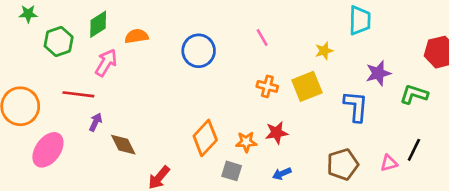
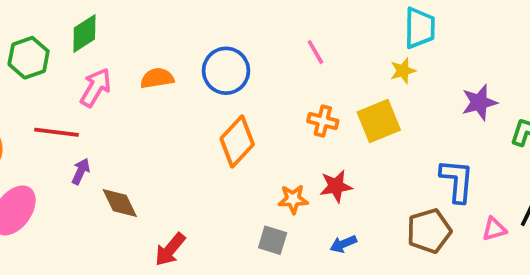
cyan trapezoid: (360, 20) -> (420, 28), moved
orange semicircle: (137, 36) -> (157, 78), moved
blue L-shape: (356, 106) -> (457, 181), moved
orange diamond: (205, 138) -> (237, 142), moved

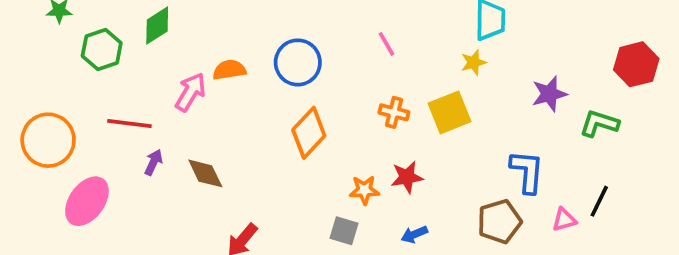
pink arrow: (96, 87) -> (191, 92), moved
brown diamond: (120, 203) -> (205, 173), moved

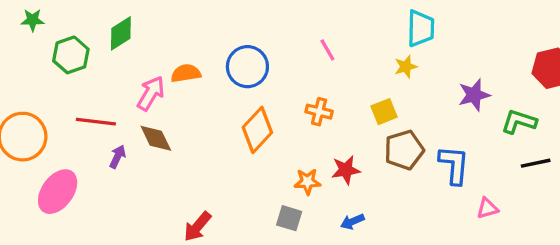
orange cross: (394, 112) -> (319, 112), moved
yellow square: (449, 112) -> (384, 112), size x0.7
brown diamond: (205, 173) -> (156, 138), moved
black line: (599, 201) -> (536, 163), moved, turned 52
brown pentagon: (499, 222) -> (404, 150), moved

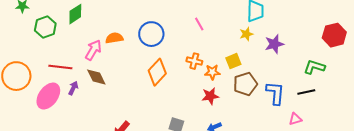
purple star: (474, 95) -> (274, 44), moved
black line: (536, 163) -> (306, 92), moved
orange star: (307, 182) -> (212, 72), moved
pink ellipse: (58, 192) -> (48, 96), moved

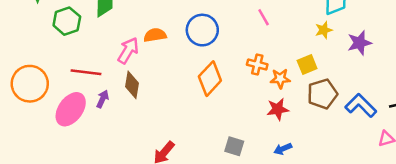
brown diamond: (96, 77) -> (132, 85), turned 35
blue L-shape: (275, 93) -> (361, 105), turned -50

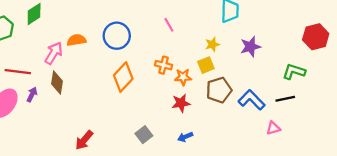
yellow star: (324, 30) -> (212, 44), moved
gray square: (234, 146) -> (144, 135), turned 35

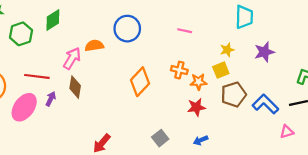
pink line: (169, 25) -> (185, 31), turned -48
blue circle: (117, 36) -> (127, 29), moved

